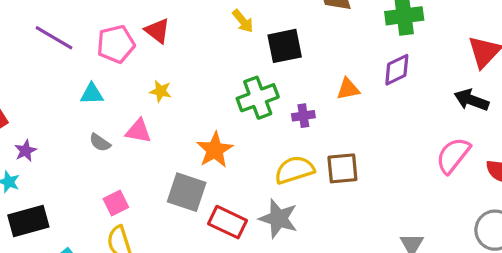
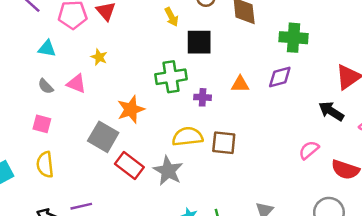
pink semicircle: (453, 155) -> (309, 150), size x0.7
pink square: (116, 203) -> (42, 124), moved, turned 30

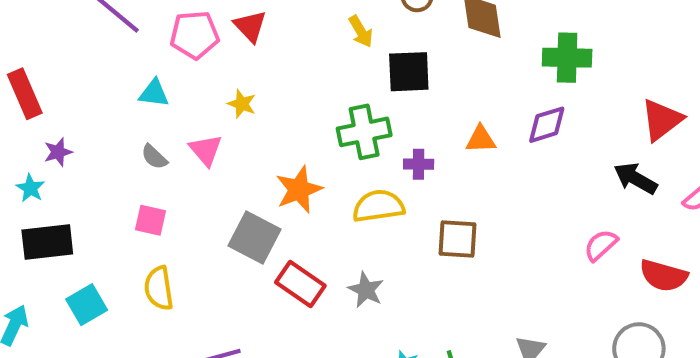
pink triangle: (76, 84) -> (206, 150), turned 30
yellow semicircle: (188, 137) -> (378, 206), moved
gray star: (168, 171) -> (366, 290), size x0.7

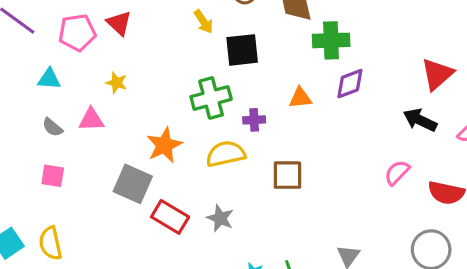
green cross: (567, 58) -> (331, 40), moved
pink triangle: (206, 150) -> (91, 120), turned -48
yellow semicircle: (159, 288) -> (50, 243), moved

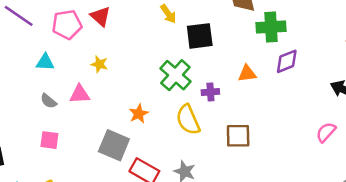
green cross: (211, 98) -> (175, 75), turned -32
orange star: (164, 145) -> (139, 114), size x0.7
yellow semicircle: (226, 154) -> (188, 120), turned -100

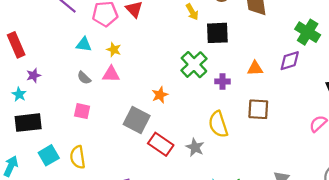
green cross: (271, 27) -> (308, 32), moved, turned 30
yellow star: (99, 64) -> (114, 50), moved
yellow semicircle: (188, 120) -> (218, 124), moved
brown square: (238, 136) -> (258, 109), moved

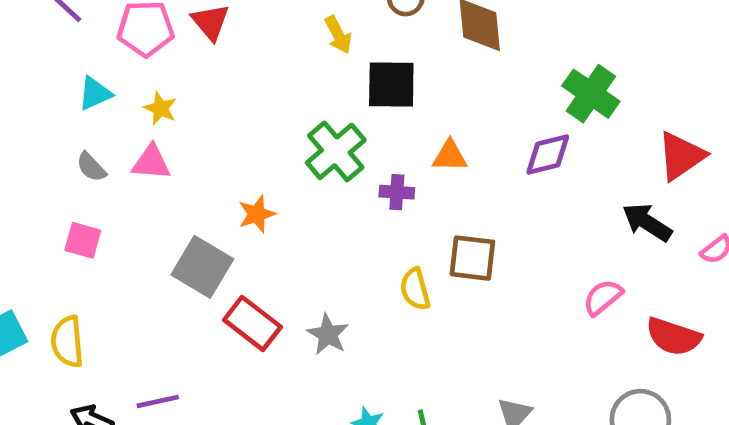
cyan triangle: (84, 44) -> (95, 93), turned -35
orange triangle: (255, 68) -> (450, 156), moved
yellow semicircle: (218, 124) -> (415, 289), moved, size x0.7

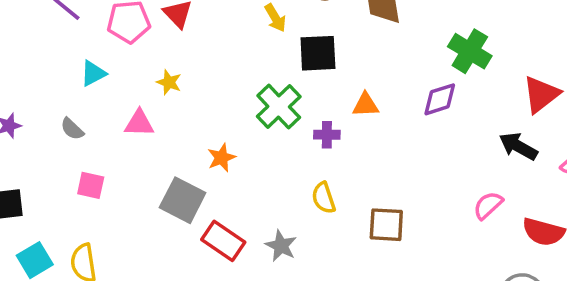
yellow star: (160, 108) -> (169, 82), moved
gray semicircle: (91, 167) -> (72, 129), moved
brown square: (472, 258) -> (386, 225), moved
yellow semicircle: (415, 289) -> (324, 198), moved

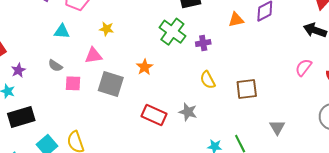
cyan triangle: (93, 73) -> (62, 31), turned 42
orange triangle: (366, 105) -> (236, 20), moved
pink square: (91, 185) -> (73, 83), moved
gray square: (183, 200) -> (111, 84), moved

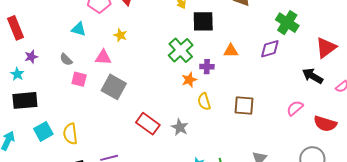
orange triangle: (236, 20) -> (231, 51), moved
orange star: (145, 67) -> (189, 80), moved
brown square: (247, 89) -> (244, 106), moved

